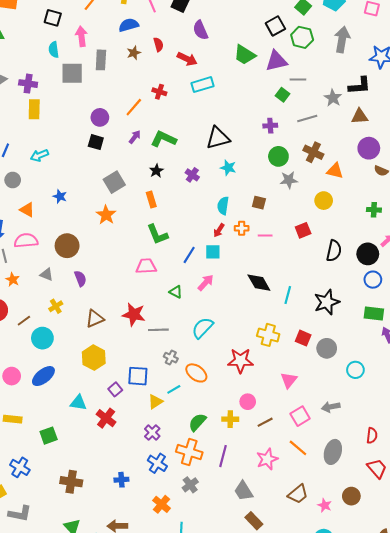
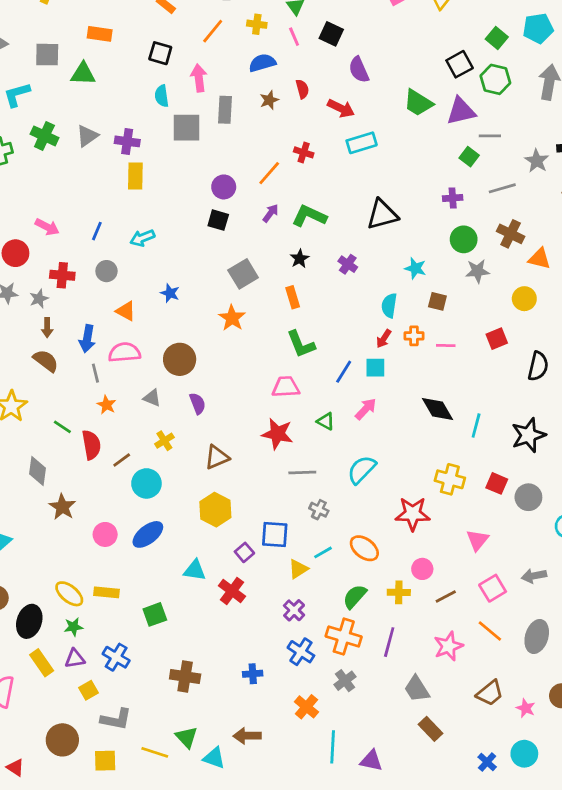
cyan star: (228, 168) -> (415, 268), moved
red star: (134, 314) -> (277, 434), moved
orange ellipse: (196, 373) -> (364, 548), moved

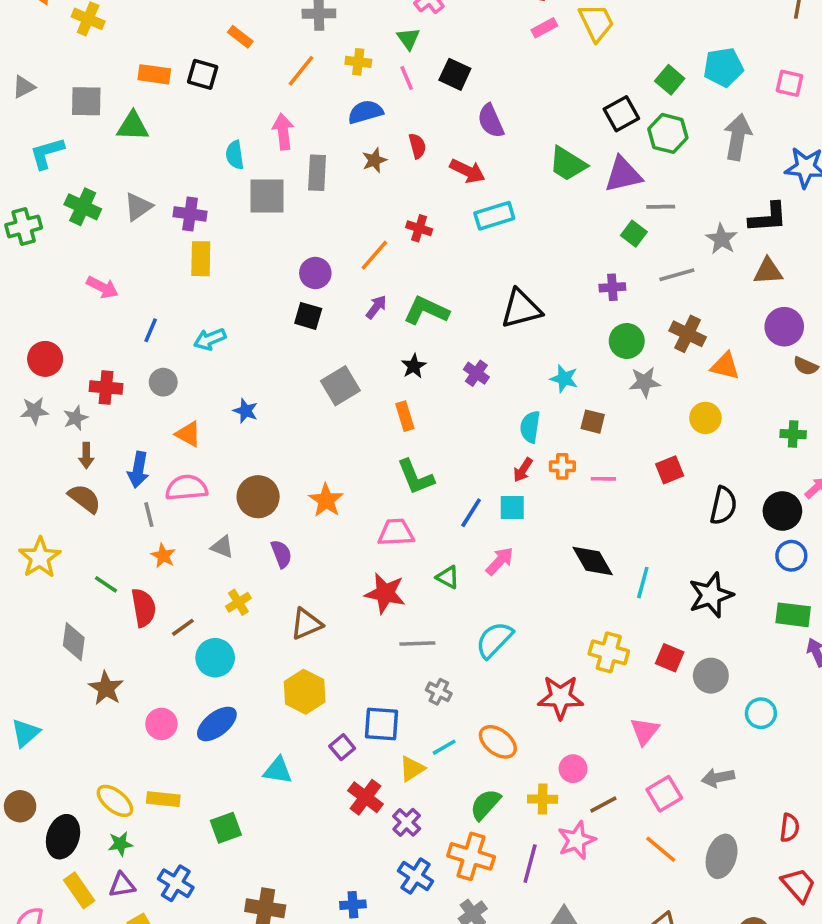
black square: (160, 53) -> (203, 74), moved
pink arrow: (47, 227) -> (102, 287), moved
orange star: (232, 318) -> (326, 500), moved
red cross: (232, 591) -> (365, 797), moved
pink star: (448, 646) -> (577, 840), moved

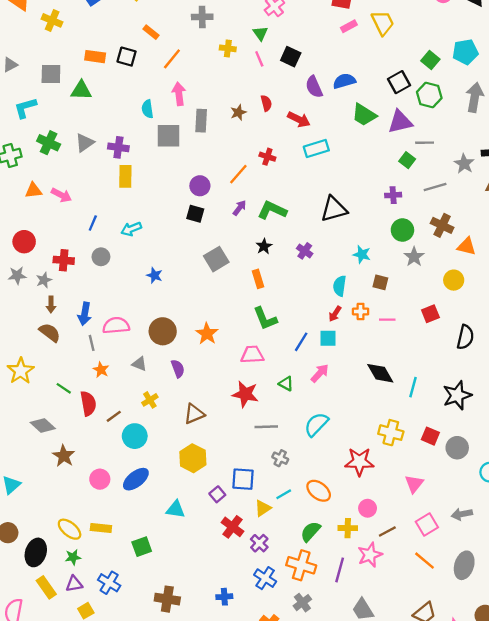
orange line: (301, 71) -> (172, 59), moved
blue semicircle: (365, 112) -> (344, 81), moved
gray star: (645, 382) -> (414, 257), turned -30
orange triangle: (188, 434) -> (33, 190), moved, turned -36
gray diamond: (74, 642) -> (43, 426), turned -55

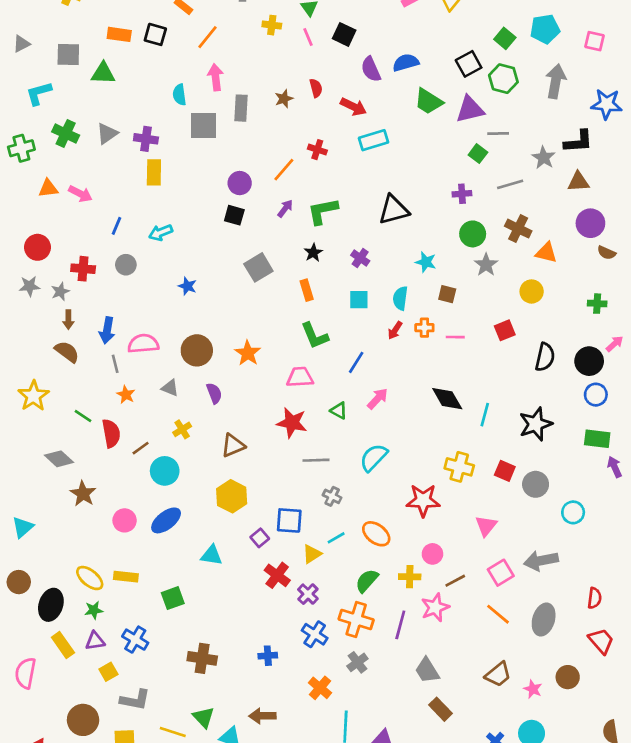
green L-shape: (272, 210) -> (323, 211), turned -36
cyan square: (328, 338) -> (359, 300), moved
gray arrow: (462, 514) -> (541, 561), size x1.4

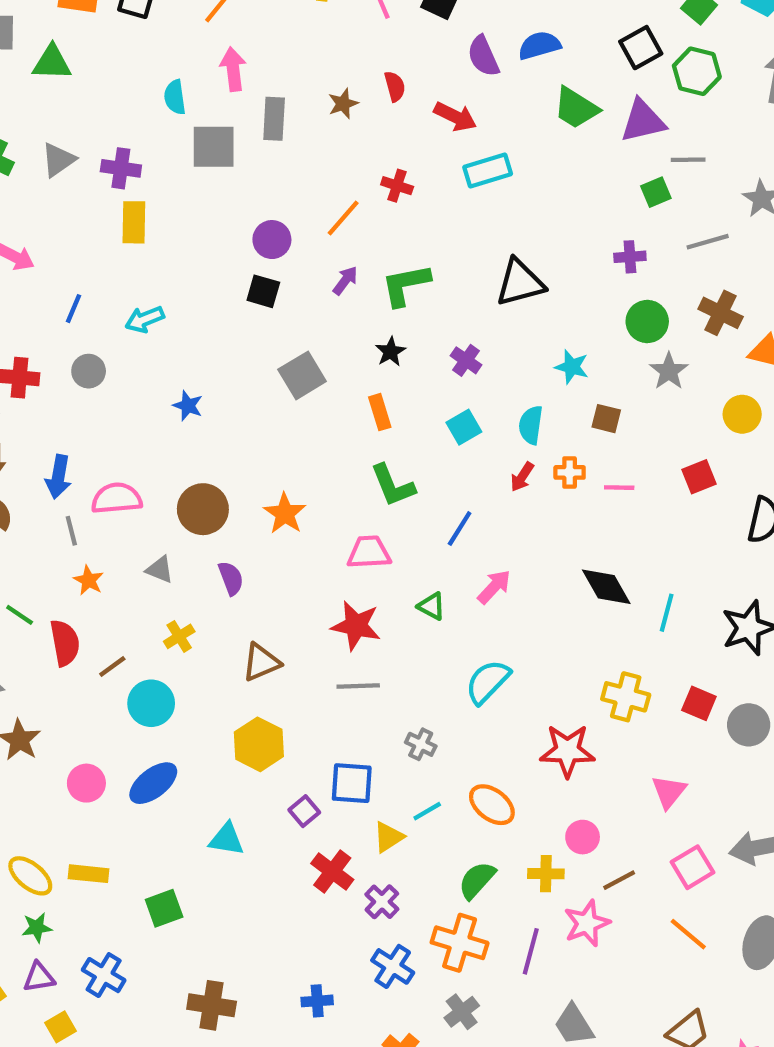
green square: (478, 154) -> (656, 192), turned 30
cyan square: (359, 300) -> (464, 427), turned -30
gray line: (316, 460) -> (358, 686), moved

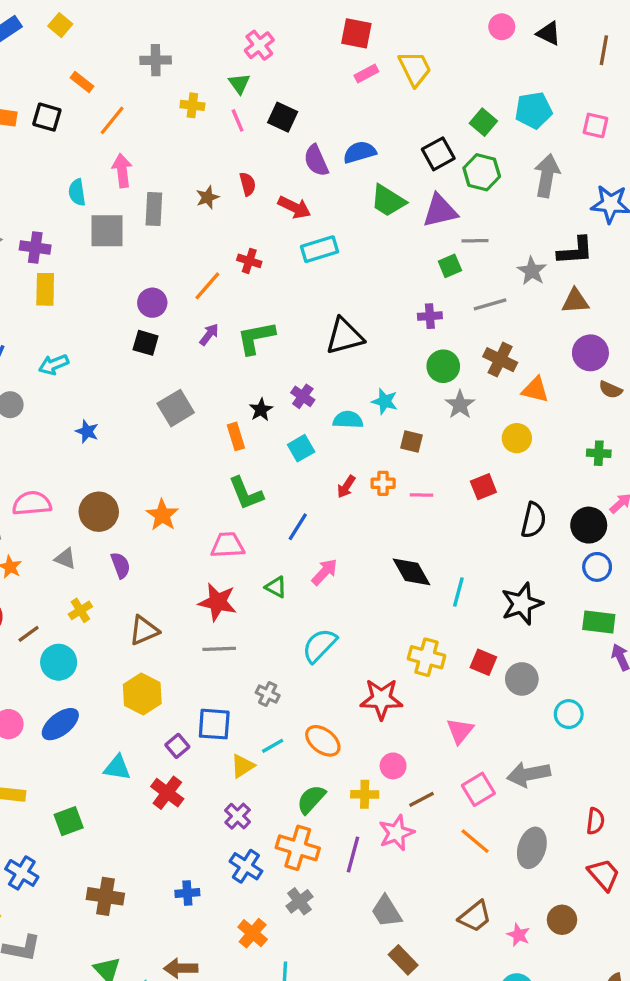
black star: (391, 352) -> (261, 410), moved
cyan semicircle: (531, 425) -> (348, 420), moved, turned 84
red cross: (332, 872) -> (167, 793), moved

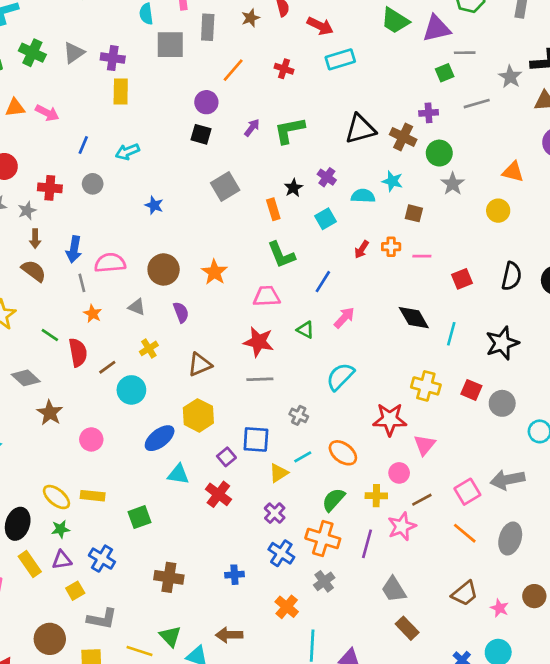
orange line: (207, 286) -> (233, 70), moved
brown cross: (500, 360) -> (403, 137), moved
red square: (483, 487) -> (462, 279), moved
blue ellipse: (60, 724) -> (160, 438), moved
pink triangle: (460, 731) -> (425, 445), moved

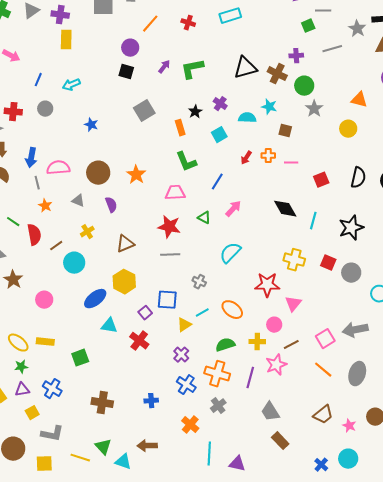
green semicircle: (334, 500) -> (225, 345), turned 30

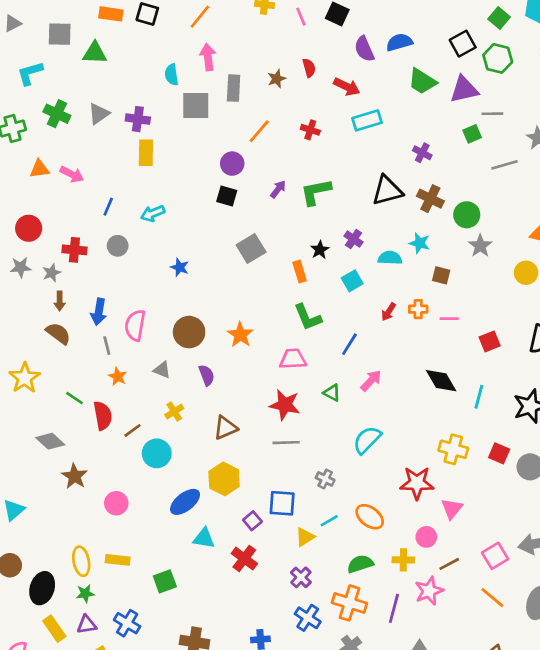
purple cross: (296, 56) -> (422, 153), moved, turned 32
pink semicircle: (58, 168) -> (135, 325), turned -75
yellow ellipse: (18, 343) -> (81, 561), turned 40

